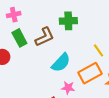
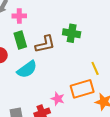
cyan semicircle: (61, 63) -> (27, 69), moved

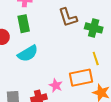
green cross: (72, 33) -> (94, 28), moved
brown L-shape: (45, 44) -> (68, 17), moved, turned 80

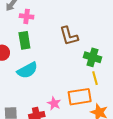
green cross: (94, 28) -> (93, 57), moved

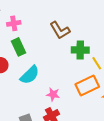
green cross: (93, 57) -> (80, 50), moved
pink star: (54, 103) -> (53, 94), moved

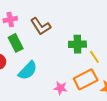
brown L-shape: (60, 30) -> (41, 26), moved
pink star: (53, 94) -> (61, 88), moved

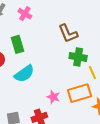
pink cross: (10, 20) -> (25, 14), moved, turned 32
brown L-shape: (41, 26) -> (68, 34), moved

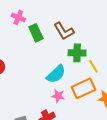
green rectangle: (18, 44) -> (36, 33), moved
cyan semicircle: (24, 74) -> (56, 74), moved

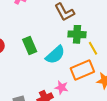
green rectangle: (36, 33) -> (30, 45), moved
pink star: (58, 96) -> (61, 87), moved

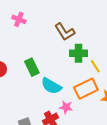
cyan semicircle: (55, 55) -> (51, 86), moved, turned 75

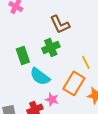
green cross: (79, 53) -> (51, 47), moved, turned -30
orange rectangle: (86, 89) -> (74, 83), turned -40

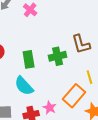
brown L-shape: (60, 24) -> (81, 44), moved
cyan semicircle: (40, 77) -> (24, 86), moved

